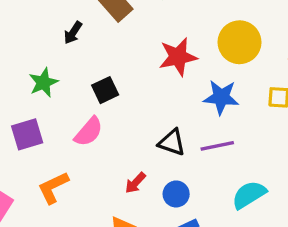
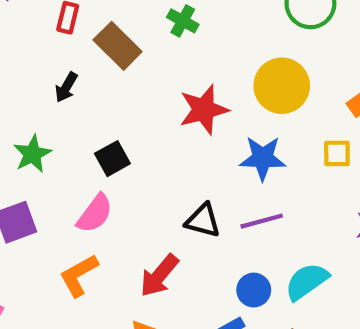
red arrow: (135, 183) -> (159, 276), size x1.5
orange L-shape: (53, 187) -> (79, 275), moved
blue circle: (176, 194) -> (254, 290), moved

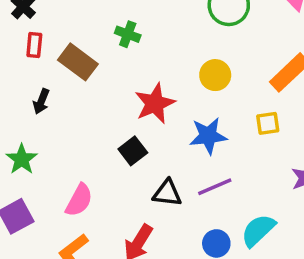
yellow circle: (282, 86) -> (215, 75), size x0.7
black square: (112, 159) -> (133, 151), moved

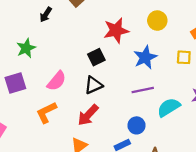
blue star: (208, 136) -> (145, 57), turned -30
black triangle: (167, 193) -> (93, 85), moved, turned -42
cyan semicircle: (258, 230) -> (169, 107), moved

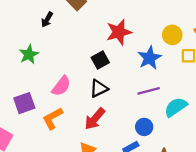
yellow circle: (157, 21) -> (172, 35), moved
purple square: (15, 83) -> (24, 103), moved

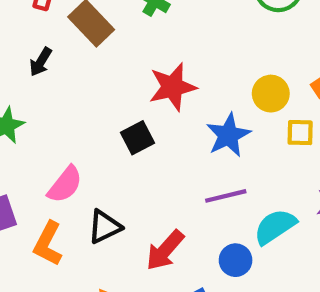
black triangle: (99, 88) -> (105, 227), moved
orange L-shape: (53, 118) -> (48, 244), turned -35
red arrow: (95, 119) -> (165, 250), moved
blue circle: (144, 127) -> (236, 260), moved

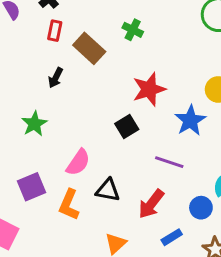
purple line: (226, 196) -> (169, 162), moved, turned 36
black triangle: (105, 227) -> (108, 190), turned 40

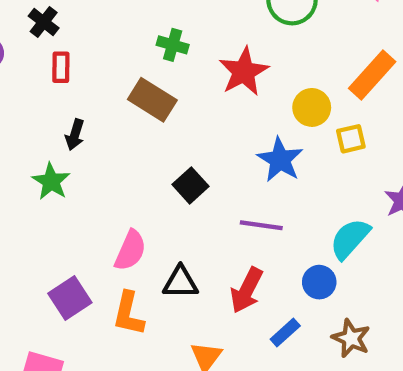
brown rectangle: (89, 48) -> (152, 100), moved
red star: (149, 89) -> (244, 72), moved
green star: (34, 124) -> (51, 181), moved

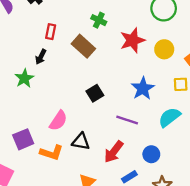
red rectangle: (61, 67) -> (51, 32), moved
yellow circle: (312, 107) -> (164, 49), moved
cyan semicircle: (350, 239) -> (169, 117), moved
orange L-shape: (128, 314) -> (52, 153), turned -95

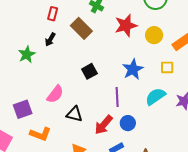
black arrow: (41, 57) -> (50, 40), moved
purple line: (127, 120) -> (117, 97), turned 66
orange L-shape: (52, 153) -> (40, 134), moved
blue circle: (151, 154) -> (128, 123), moved

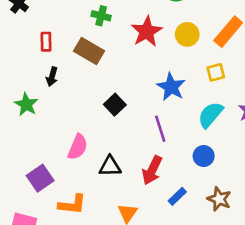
blue circle: (128, 123) -> (204, 156), moved

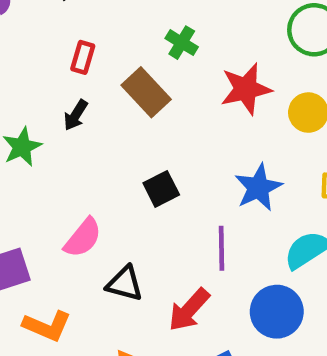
blue circle: (204, 156) -> (277, 312), size x1.5

